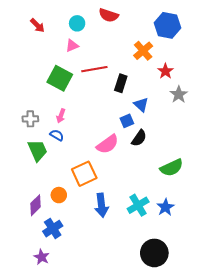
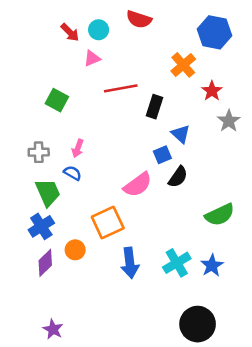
red arrow: (37, 25) -> (70, 32), moved
green square: (60, 78) -> (57, 100), moved, size x0.7
blue cross: (53, 229) -> (41, 226), moved

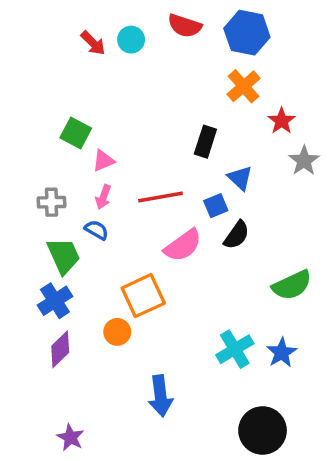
blue hexagon: (214, 32) -> (247, 33), moved
pink triangle: (92, 58) -> (103, 161), moved
red line: (121, 88) -> (160, 197), moved
orange circle: (75, 250) -> (117, 332), moved
blue arrow: (130, 263) -> (160, 396), moved

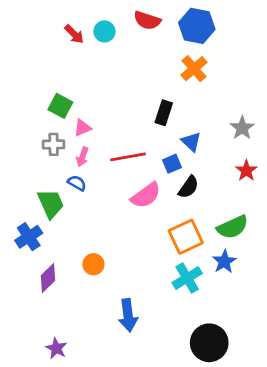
red star: (282, 121) -> (246, 171), moved
gray cross: (51, 202) -> (54, 144), moved
orange square: (143, 296) -> (186, 237), moved
blue cross: (55, 301) -> (29, 237), moved
blue star: (282, 353) -> (224, 261), moved

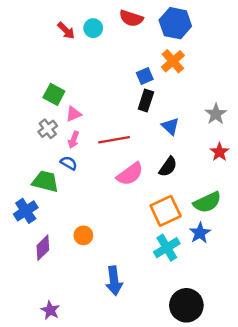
gray cross: (54, 144) -> (48, 129), turned -36
blue square: (172, 164) -> (145, 76), moved
green trapezoid: (51, 204) -> (45, 181), turned -52

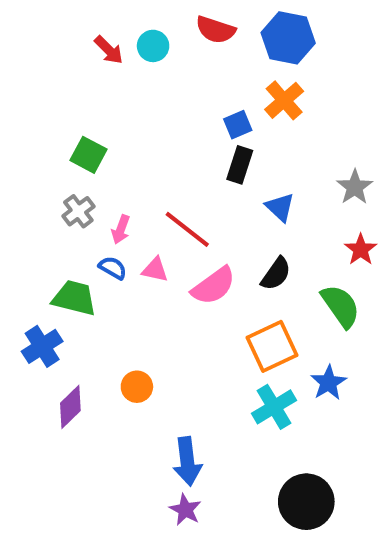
pink triangle: (74, 114) -> (155, 270), moved, turned 35
red line: (114, 140) -> (187, 229), turned 48
green semicircle: (207, 202) -> (341, 306), moved, turned -100
purple star: (50, 310) -> (185, 510), moved

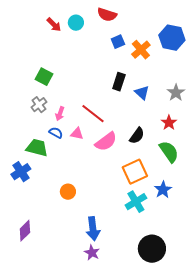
blue hexagon: (288, 38) -> (172, 38), moved
blue square: (238, 125) -> (118, 42), moved
blue triangle: (280, 207) -> (142, 93), moved
red star: (361, 250) -> (169, 123), moved
purple diamond: (70, 407) -> (25, 231), moved

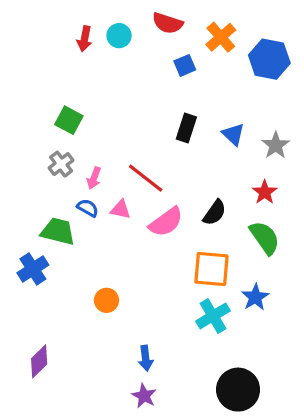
red arrow: (54, 25) -> (85, 39), turned 56
orange cross: (141, 50) -> (221, 37), moved
blue triangle: (142, 93) -> (233, 134), moved
orange square: (135, 172) -> (211, 269), turned 30
blue arrow: (93, 229) -> (146, 358), size x0.7

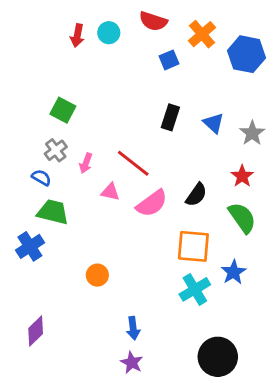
blue semicircle: (88, 208) -> (41, 178), moved

